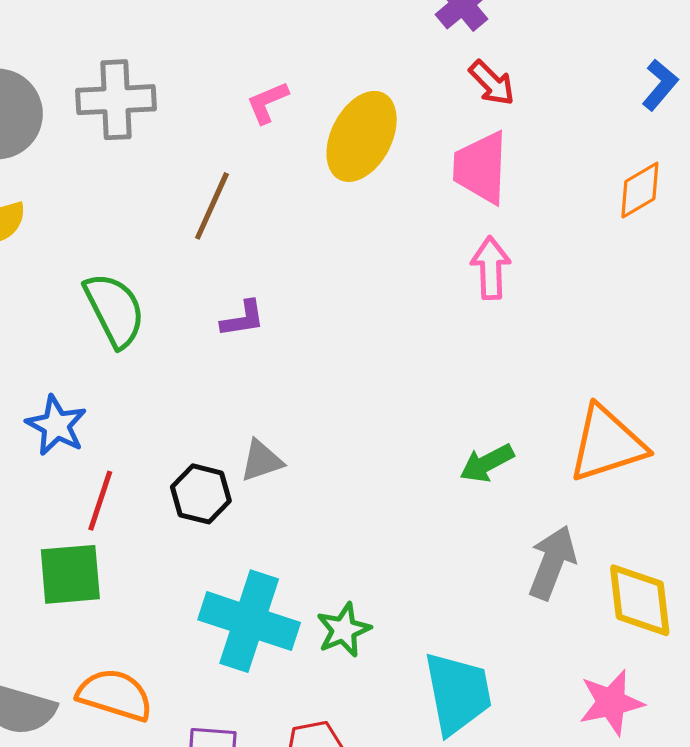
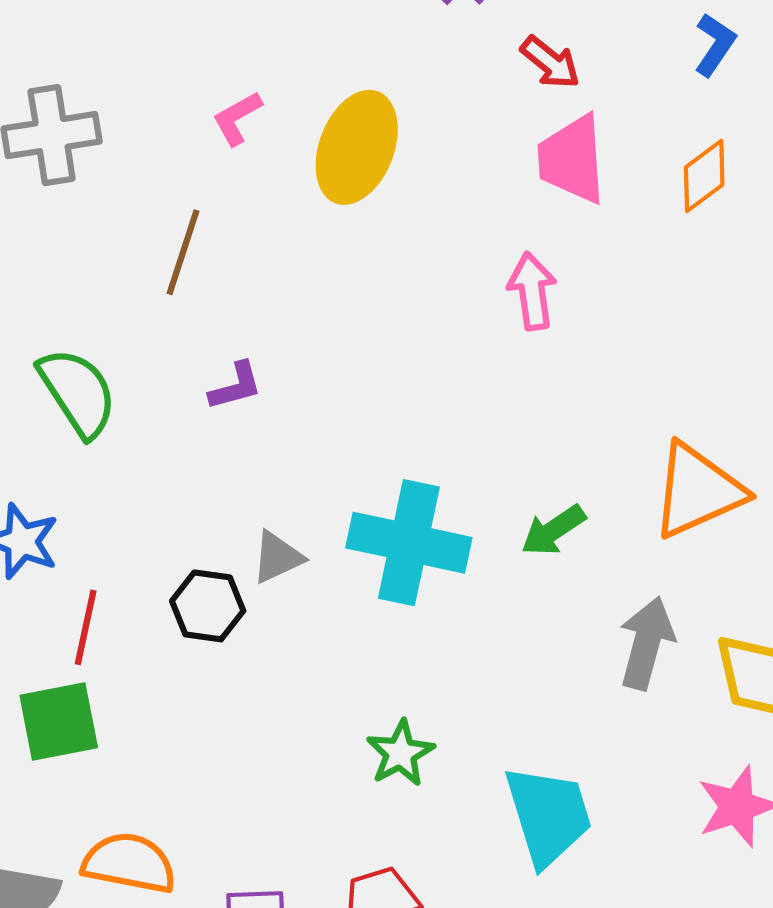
red arrow: (492, 83) -> (550, 62), moved
pink trapezoid: (481, 168) -> (572, 159), moved
cyan cross: (249, 621) -> (409, 543), moved

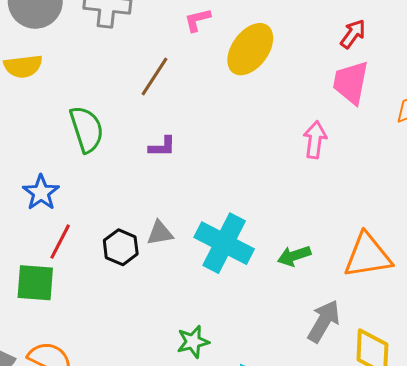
red arrow: (550, 62) -> (353, 34), turned -108

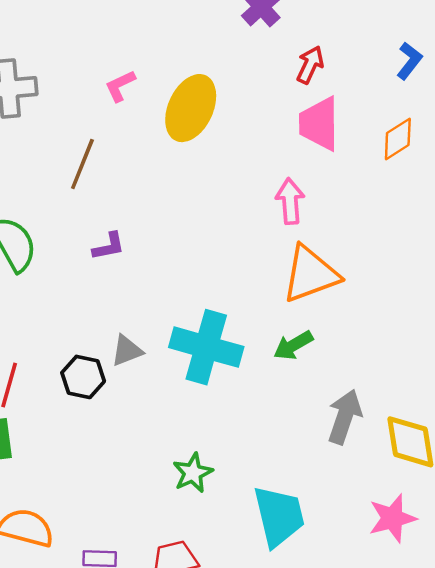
orange triangle: (368, 256) -> (310, 274), moved

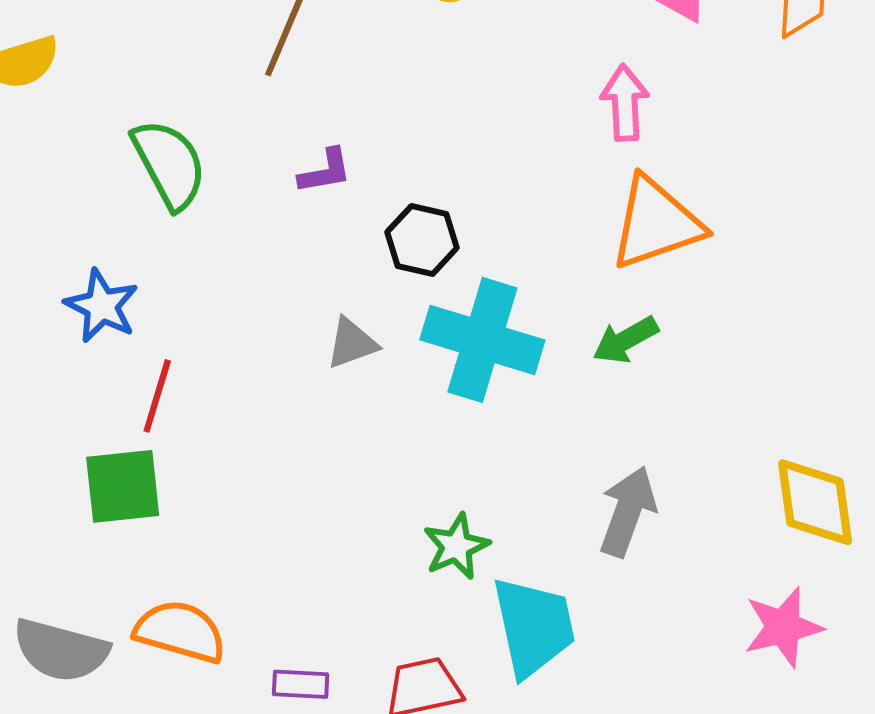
black hexagon: (83, 377) -> (422, 240), moved
gray arrow: (345, 417) -> (628, 512), moved
cyan trapezoid: (279, 516) -> (534, 627), moved

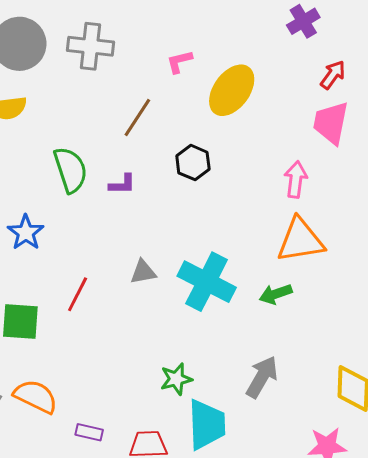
purple L-shape: (325, 171) -> (122, 184), moved
black hexagon: (422, 240) -> (193, 163), moved
red line: (157, 396) -> (78, 294), moved

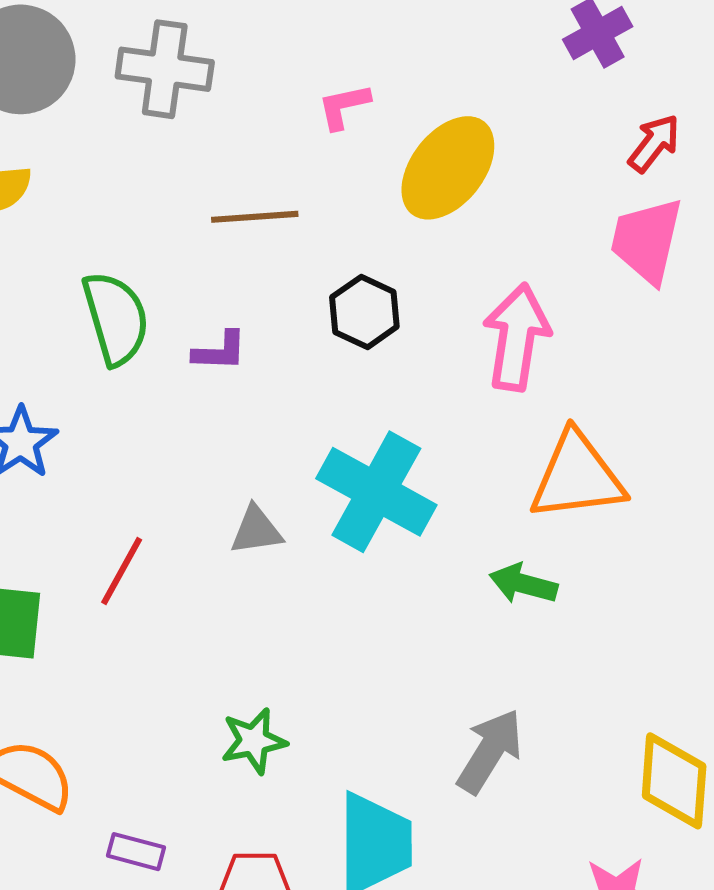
brown line: (137, 118) -> (255, 217), turned 51
pink arrow: (296, 179) -> (517, 337), moved, size x1.4
cyan cross: (207, 282) -> (376, 492), moved
green arrow: (276, 294) -> (523, 584), turned 32
green star: (176, 379) -> (254, 741), moved

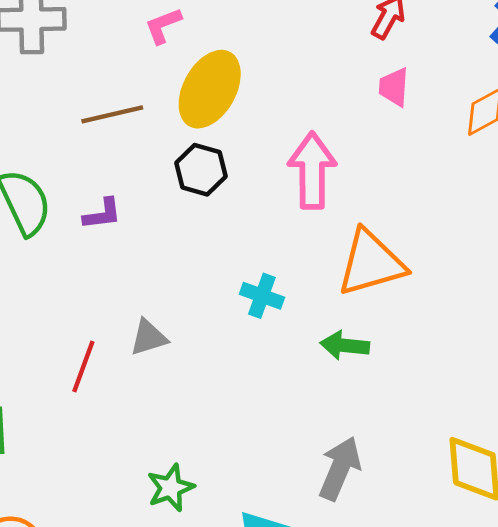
yellow ellipse: (448, 168) -> (210, 89), moved
pink trapezoid: (647, 241) -> (394, 87), size x0.6
cyan cross: (376, 492) -> (262, 296), moved, size x0.5
red line: (122, 571) -> (83, 367), moved

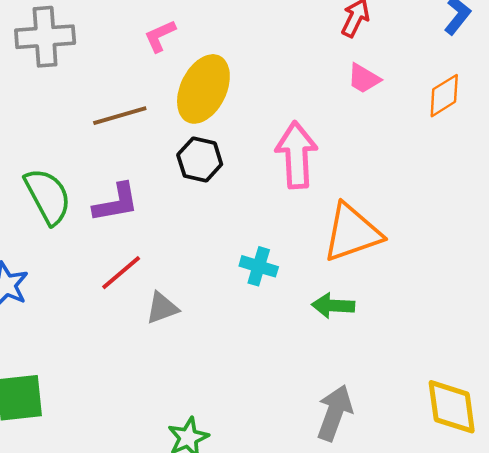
pink trapezoid: (394, 87) -> (364, 78), turned -60
purple L-shape: (102, 214) -> (116, 203), size x1.4
red line: (83, 367) -> (121, 273), moved, turned 33

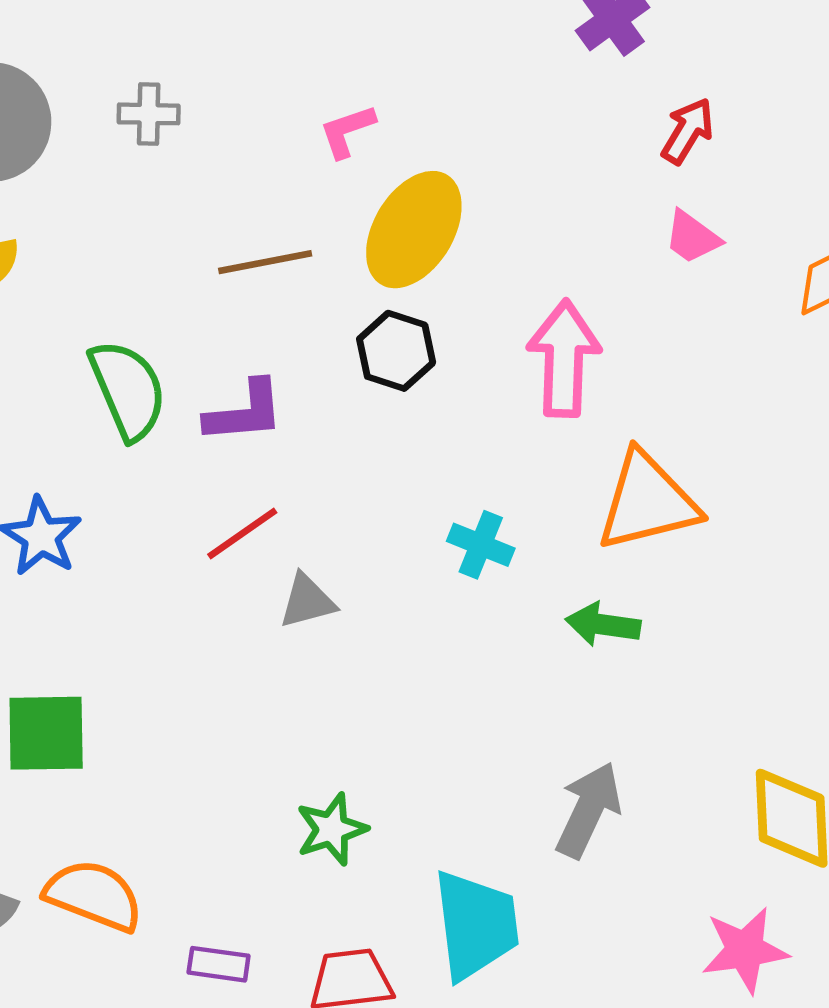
gray cross: (45, 37) -> (149, 114), size x0.6

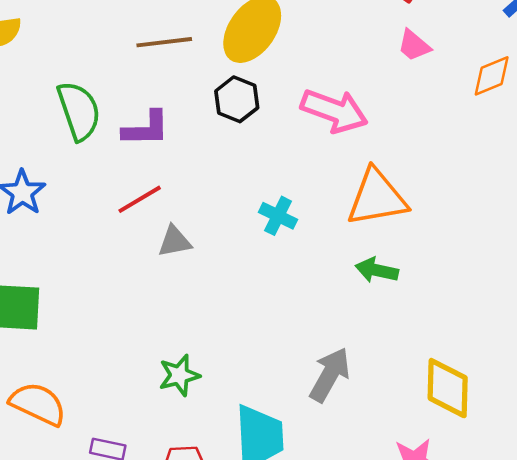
pink arrow: (564, 358) -> (334, 111), turned 104
green arrow: (603, 624) -> (377, 270), moved

